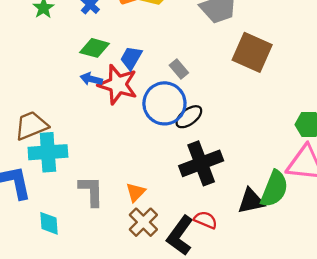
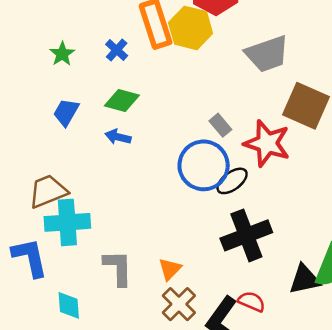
blue trapezoid: (131, 58) -> (66, 112), moved
red star: (118, 85) -> (267, 143), moved

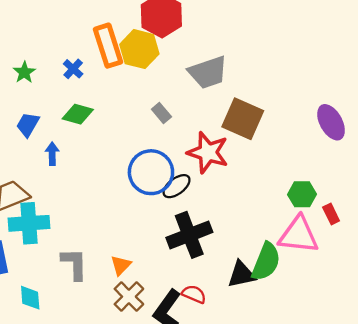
gray rectangle: (220, 125) -> (161, 113), moved
blue arrow: (118, 137) -> (52, 154), moved, turned 75

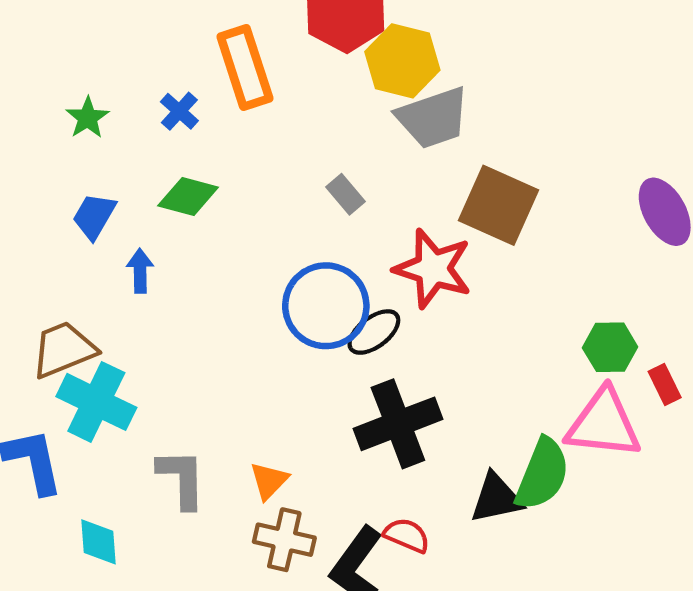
yellow hexagon: (139, 49) -> (402, 61), moved
cyan cross: (29, 223) -> (96, 402), turned 30
brown cross: (129, 297) -> (284, 540), turned -32

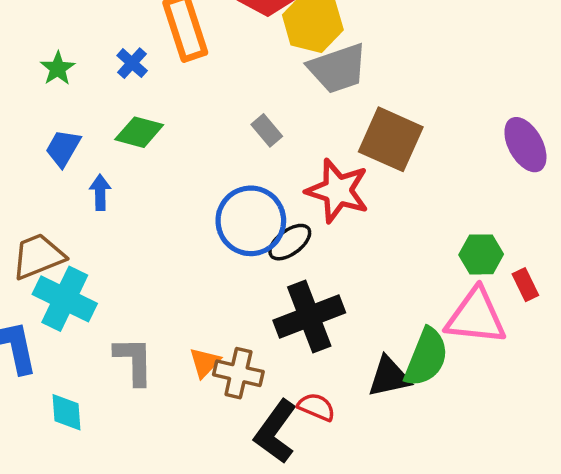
brown cross: (284, 540) -> (238, 373), moved

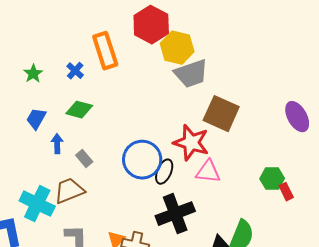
gray rectangle: (267, 130) -> (84, 159), moved
black ellipse: (290, 242) -> (164, 172), turned -30
brown trapezoid: (38, 256) -> (69, 191), moved
red rectangle: (525, 285) -> (286, 192), moved
pink triangle: (476, 317) -> (208, 172), moved, size x0.7

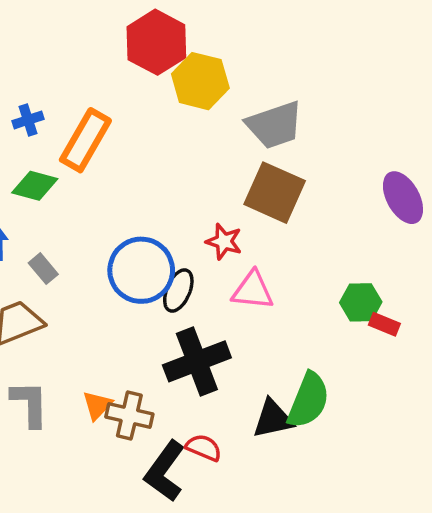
orange rectangle: (105, 51) -> (85, 140), moved, turned 48
blue cross: (75, 71) -> (28, 120), turned 30
gray trapezoid: (191, 74) -> (275, 125), moved
red star: (191, 143) -> (224, 242), size x0.6
red rectangle: (286, 192) -> (384, 324), turned -42

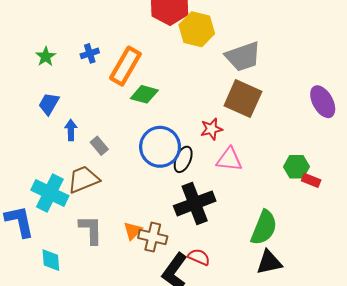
green diamond: (35, 186) -> (144, 94), moved
red star: (224, 242) -> (211, 129), turned -30
black triangle: (273, 419) -> (269, 262), moved

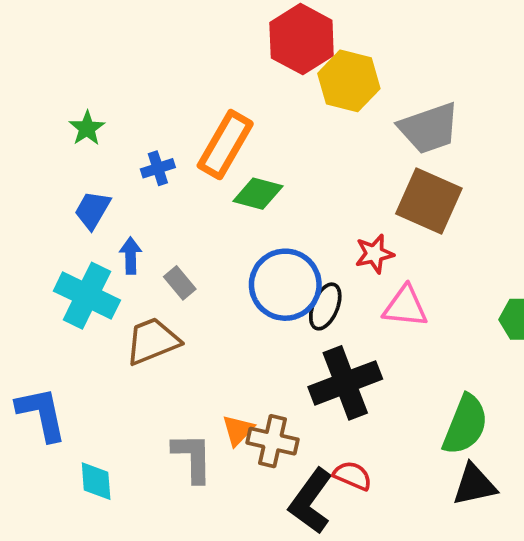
blue cross: (90, 53) -> (158, 168), moved
cyan cross: (50, 193) -> (87, 296), moved
gray L-shape: (91, 230) -> (192, 457), moved

